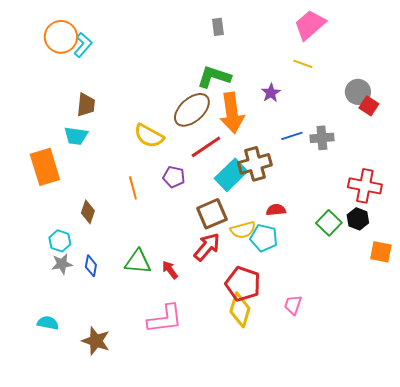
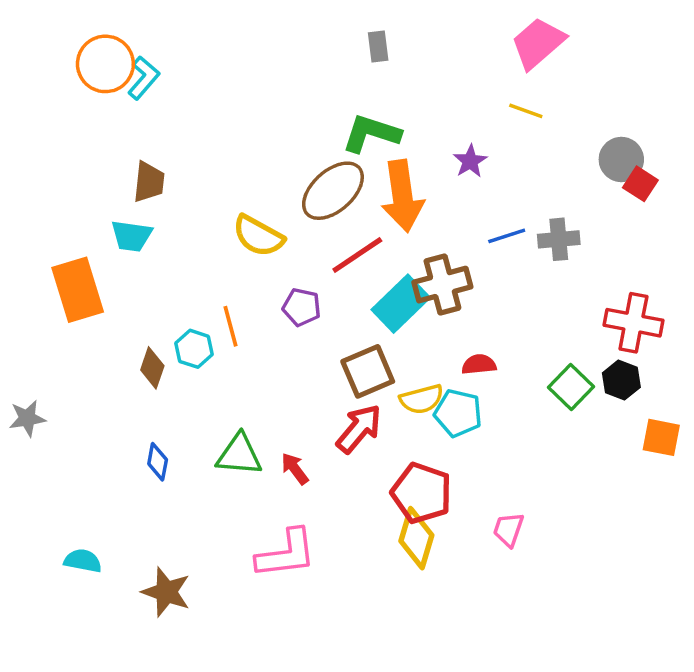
cyan hexagon: (60, 241) -> (194, 349), moved
gray star: (62, 264) -> (27, 418), moved

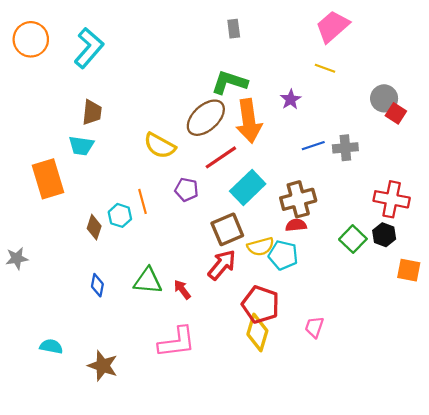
orange circle: (105, 64) -> (31, 39), moved
cyan L-shape: (144, 78) -> (89, 48), size x1.5
brown cross: (442, 285) -> (298, 199), moved

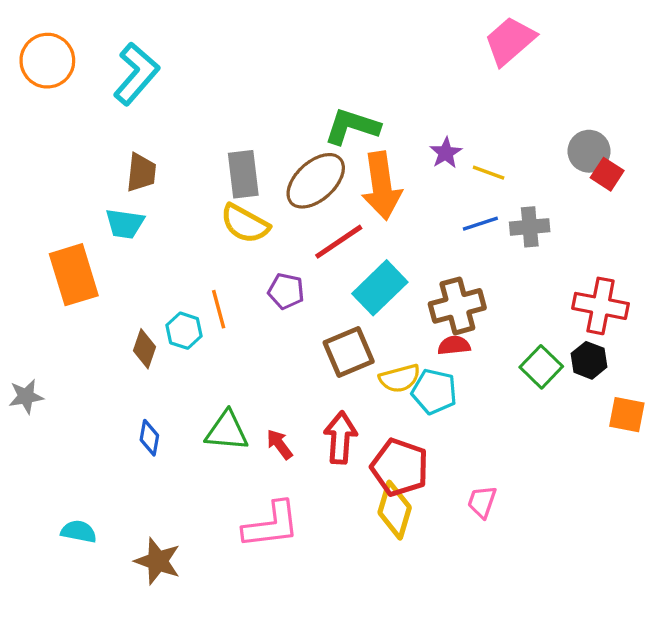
gray rectangle: (234, 29) -> (243, 174), moved, size x1.6
yellow line: (325, 68) -> (489, 173), moved
red arrow: (222, 265) -> (340, 438), moved, turned -36

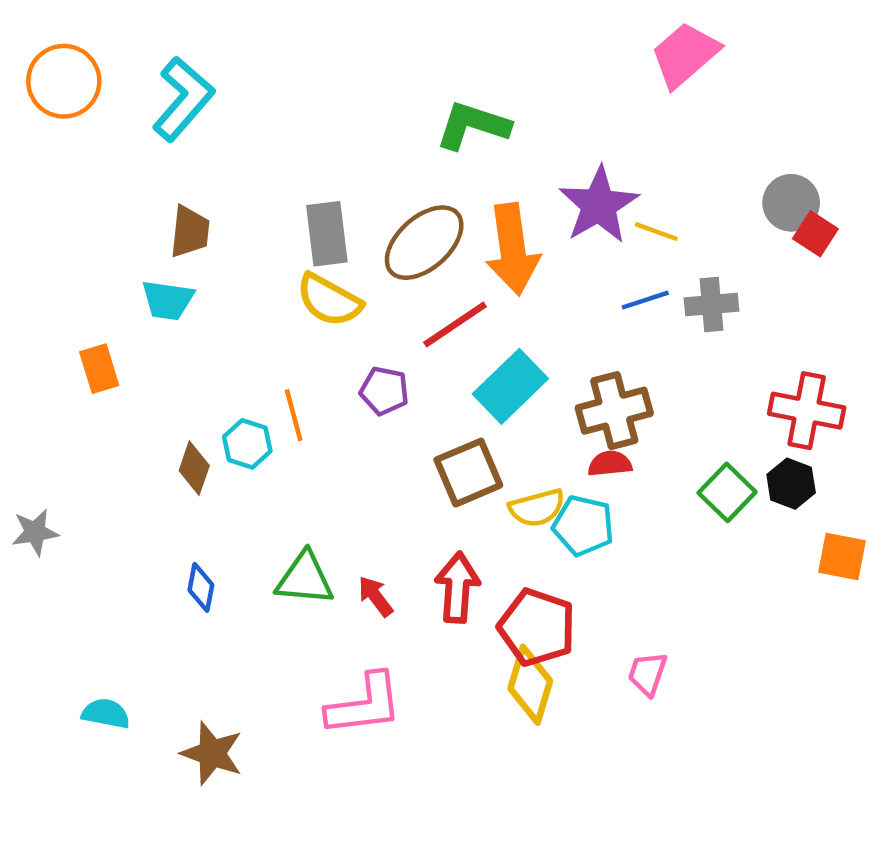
green L-shape: (352, 126) -> (473, 125), moved
purple star: (446, 153) -> (599, 205), size x1.8
orange rectangle: (74, 275) -> (99, 369), size x0.6

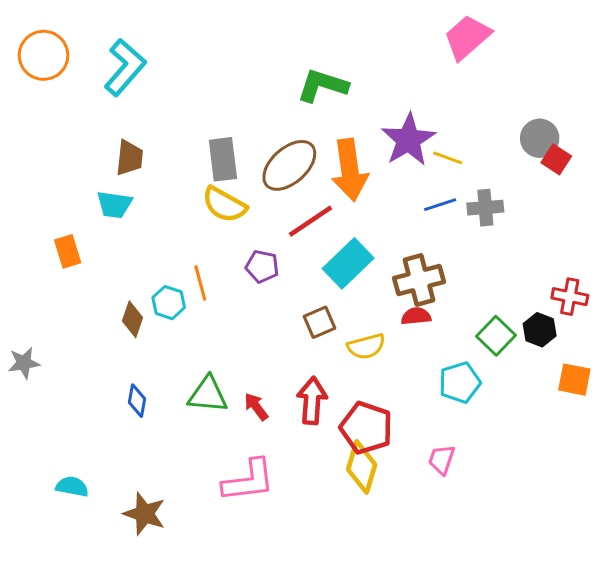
red cross: (807, 411) -> (570, 297), moved, size x0.7
brown square: (468, 473) -> (319, 322), size x0.7
cyan pentagon: (583, 526) -> (460, 383), moved, turned -30

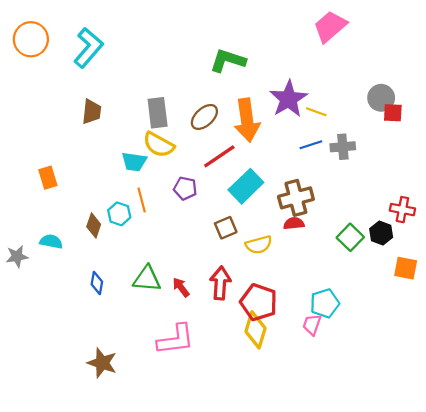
red square: (556, 159) -> (393, 113), turned -30
brown ellipse: (289, 165) -> (204, 117), size x0.7
cyan trapezoid: (114, 205) -> (134, 162), moved
cyan pentagon: (460, 383) -> (325, 303), moved
cyan semicircle: (72, 487) -> (51, 242), moved

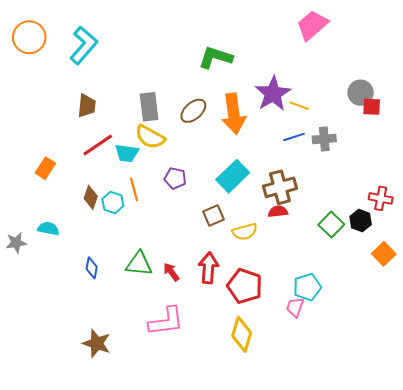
red line: (219, 156) -> (98, 145), moved
orange rectangle: (48, 178) -> (45, 168), turned 50
brown diamond: (94, 226) -> (91, 197), moved
orange square: (406, 268) -> (384, 254), turned 35
yellow diamond: (255, 330) -> (242, 334), moved

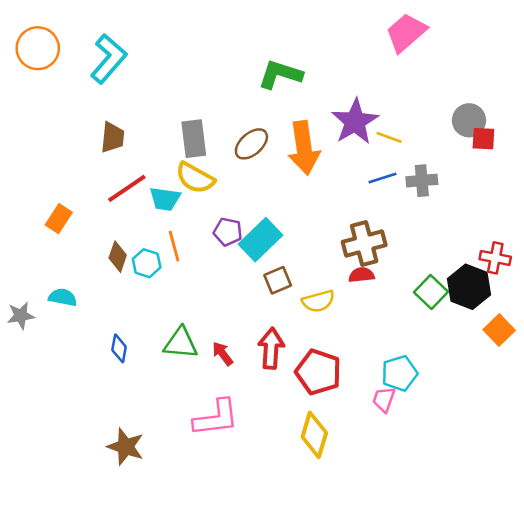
cyan rectangle: (233, 176) -> (261, 240), moved
black hexagon: (361, 221) -> (469, 287), size x1.5

